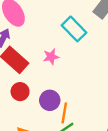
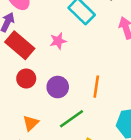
orange line: (64, 113) -> (96, 87), moved

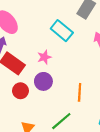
purple circle: (58, 87) -> (43, 81), moved

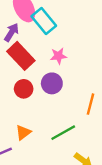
cyan rectangle: (62, 31) -> (44, 21), moved

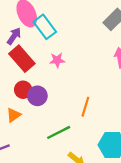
purple circle: (52, 83) -> (37, 96), moved
orange triangle: (23, 132) -> (14, 115), moved

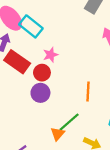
red circle: (23, 90) -> (42, 73), moved
orange triangle: (14, 115) -> (57, 134), moved

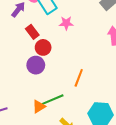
pink star: (50, 55) -> (66, 23), moved
red rectangle: (17, 62) -> (32, 32), moved, size x0.6

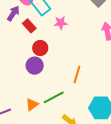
red rectangle: (32, 32) -> (29, 26), moved
orange triangle: (39, 107) -> (32, 104), moved

